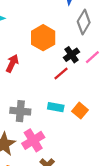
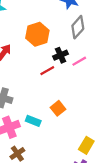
cyan rectangle: (56, 107) -> (33, 121), moved

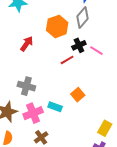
gray diamond: (78, 27) -> (82, 18), moved
pink line: (79, 61) -> (96, 51), turned 64

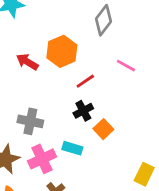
orange hexagon: (57, 26) -> (62, 51), moved
red arrow: (27, 44) -> (27, 62), turned -91
black cross: (79, 45) -> (83, 111), moved

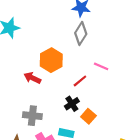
red arrow: (27, 62) -> (32, 78), moved
red line: (85, 81) -> (80, 81), moved

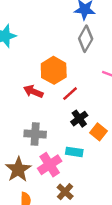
red line: (80, 81) -> (70, 94), moved

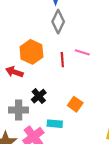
red line: (70, 94) -> (62, 60), moved, turned -48
black cross: (79, 119) -> (39, 96), moved

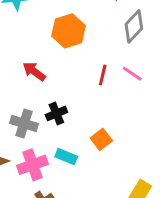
gray diamond: (58, 22) -> (134, 26), moved
orange hexagon: (31, 52) -> (69, 31), moved

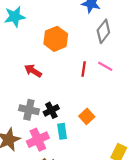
black cross: (56, 113) -> (51, 110), moved
cyan rectangle: (66, 157) -> (62, 131), turned 64

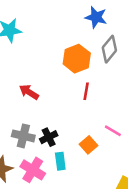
orange hexagon: (56, 39) -> (77, 59), moved
pink line: (105, 66) -> (113, 131), moved
pink cross: (38, 140) -> (33, 170), turned -35

